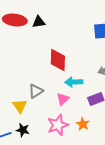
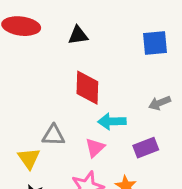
black triangle: (39, 22) -> (78, 35), moved
gray triangle: (36, 91) -> (53, 135), turned 35

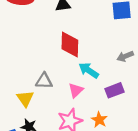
cyan arrow: (112, 121) -> (89, 70), turned 36

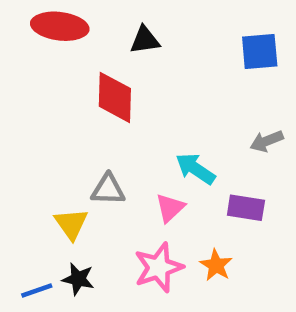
red diamond: (70, 44) -> (115, 97), moved
purple rectangle: (115, 90) -> (246, 208), turned 30

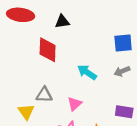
blue square: (260, 52) -> (123, 43), moved
cyan arrow: (195, 169) -> (87, 72), moved
purple rectangle: (246, 208) -> (124, 112), moved

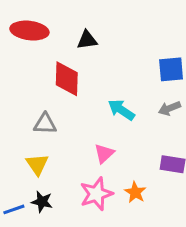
gray triangle: (44, 95) -> (45, 124), moved

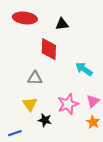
pink triangle: (104, 153) -> (93, 101), moved
pink star: (96, 194) -> (68, 104), moved
black star: (42, 202) -> (45, 120), moved

